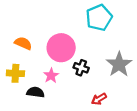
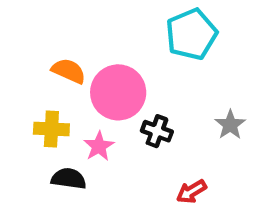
orange semicircle: (23, 43) -> (69, 71), moved
gray star: (119, 64) -> (230, 125), size x0.6
yellow cross: (15, 73) -> (51, 129), moved

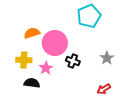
orange semicircle: (69, 71) -> (32, 33), turned -42
red arrow: (191, 191) -> (104, 89), moved

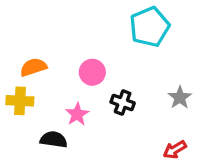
orange semicircle: (32, 33) -> (33, 67), moved
pink circle: (55, 43) -> (92, 72), size x0.6
yellow cross: (24, 60) -> (20, 101), moved

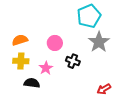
gray star: (180, 97) -> (99, 42), moved, size x1.5
yellow cross: (20, 101) -> (21, 61), moved

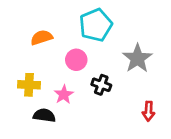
cyan pentagon: (89, 16) -> (96, 25), moved
orange semicircle: (20, 40) -> (42, 38), moved
red arrow: (104, 89) -> (149, 111), moved, turned -56

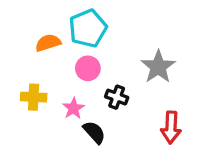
cyan pentagon: (96, 25) -> (88, 28), moved
red arrow: (149, 111) -> (171, 127), size x1.4
black semicircle: (44, 115) -> (94, 132), moved, turned 40

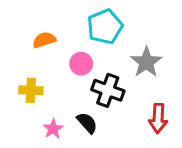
cyan pentagon: (88, 28) -> (105, 27), moved
black cross: (117, 97) -> (108, 90), size x1.5
pink star: (73, 108) -> (53, 129), moved

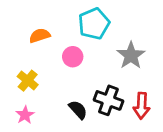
yellow cross: (31, 90) -> (28, 81), turned 36
black cross: (108, 90) -> (108, 100), moved
pink star: (53, 129) -> (25, 115), moved

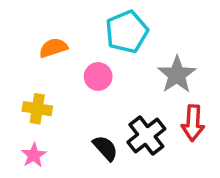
yellow cross: (28, 81) -> (37, 109), turned -30
black cross: (108, 100) -> (146, 136), turned 32
red arrow: (142, 106) -> (193, 123), moved

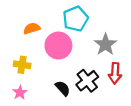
pink circle: (98, 76) -> (58, 46), size x1.6

